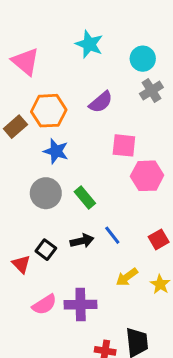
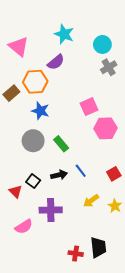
purple semicircle: (101, 102) -> (56, 62), moved
pink square: (124, 145) -> (89, 107), turned -30
pink semicircle: (44, 305) -> (24, 227), moved
purple cross: (81, 305) -> (51, 210), moved

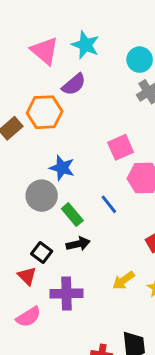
pink triangle: (19, 47) -> (45, 51), moved
blue star: (40, 111) -> (62, 168), moved
green rectangle: (61, 144) -> (72, 215), moved
blue line: (81, 171) -> (109, 204), moved
red triangle: (16, 191) -> (27, 276), moved

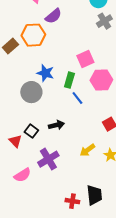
green rectangle: (72, 215) -> (69, 80), moved, turned 56
red triangle: (27, 276) -> (15, 141), moved
purple cross: (66, 294) -> (48, 159), turned -30

